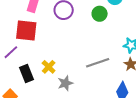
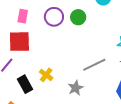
green circle: (100, 14) -> (78, 17), moved
gray star: (65, 83) -> (76, 88), moved

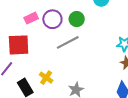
pink rectangle: (23, 16) -> (31, 18), moved, turned 56
gray line: (94, 65) -> (68, 42), moved

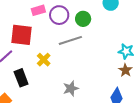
yellow cross: (46, 78) -> (44, 60), moved

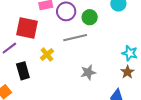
gray star: (71, 88) -> (88, 72), moved

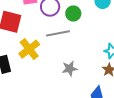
yellow cross: (47, 54) -> (29, 49), size x1.5

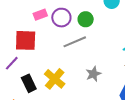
yellow cross: (29, 49) -> (55, 79), moved

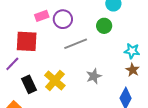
green circle: (86, 19) -> (104, 26), moved

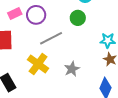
yellow cross: (55, 80) -> (38, 64), moved

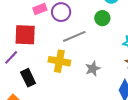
yellow cross: (38, 64) -> (59, 61), turned -30

